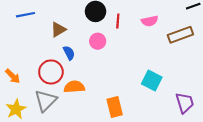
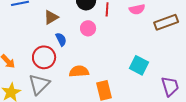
orange semicircle: (74, 87) -> (79, 71), moved

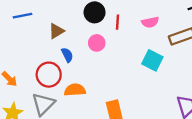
cyan square: (139, 65) -> (152, 60), moved
orange semicircle: (79, 71) -> (75, 90), moved

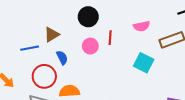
blue line: (23, 16) -> (30, 48), moved
red line: (117, 22) -> (110, 38), moved

